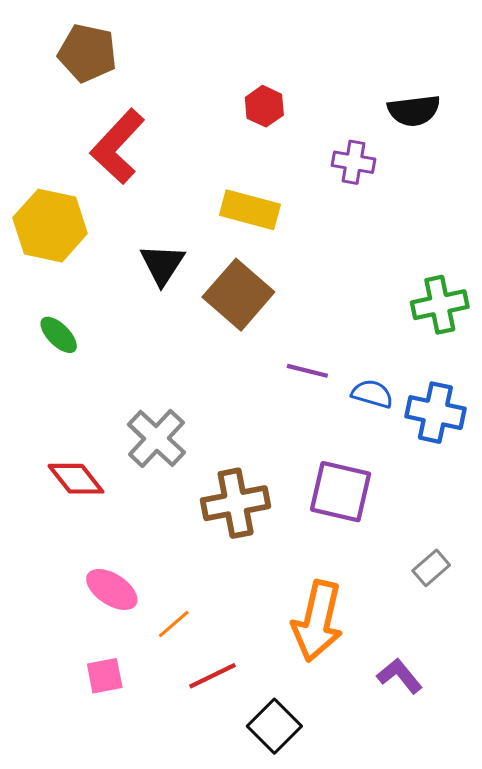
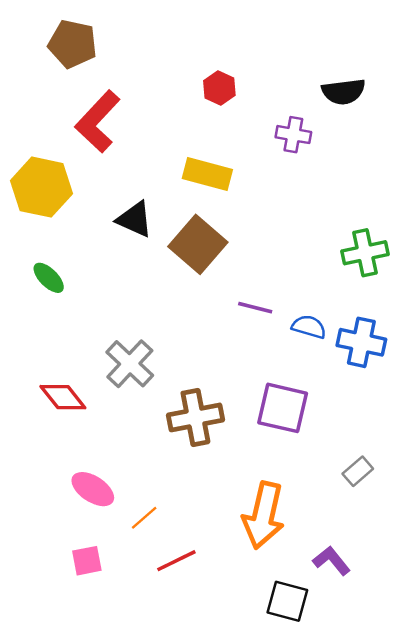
black triangle: (162, 264) -> (135, 219), turned -39
black square: (274, 726) -> (287, 601), moved, turned -30

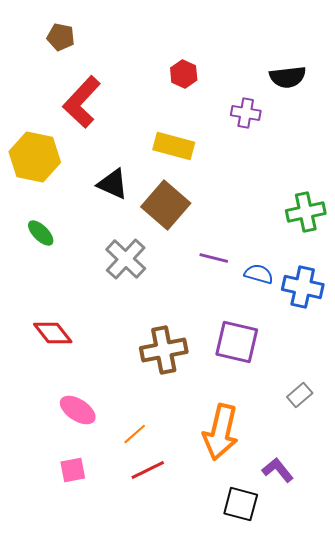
brown pentagon: (73, 44) -> (61, 37), size x0.7
gray cross: (130, 364) -> (126, 259), moved
orange line: (144, 518) -> (135, 434), moved

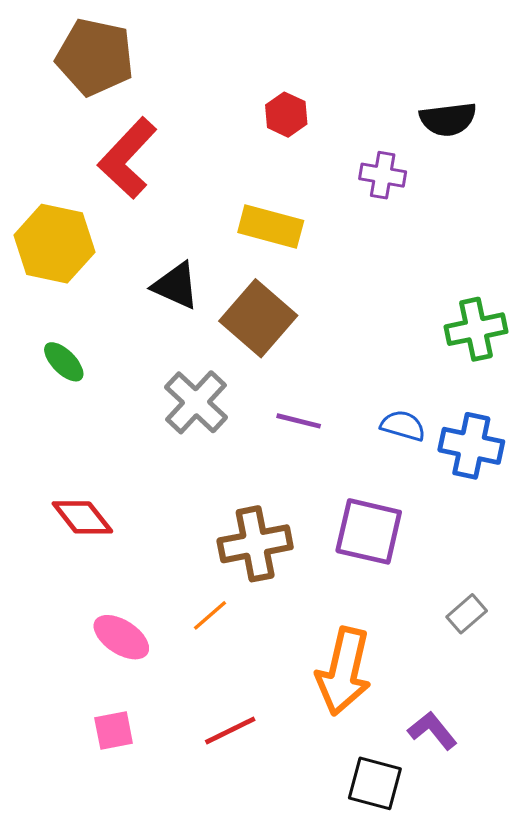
brown pentagon: (61, 37) -> (95, 57), size x1.8
purple line: (214, 258) -> (299, 421), moved
orange line: (135, 434) -> (210, 615), moved

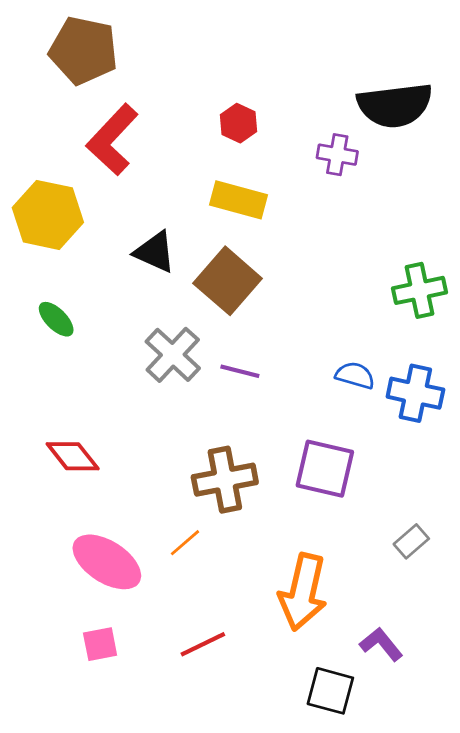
red hexagon: (286, 115) -> (239, 123), moved
black semicircle: (448, 119) -> (395, 105), size x1.5
purple line: (299, 421) -> (240, 371), moved
pink ellipse: (121, 637) -> (107, 562), size x1.4

